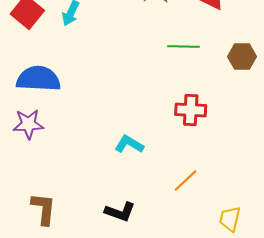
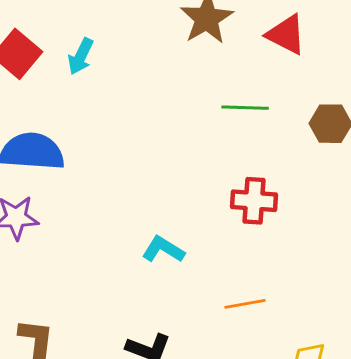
orange line: (186, 181) -> (245, 304), turned 32

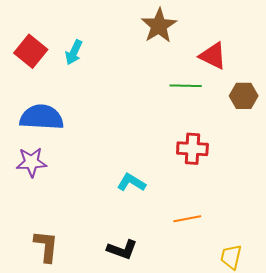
red triangle: (286, 34) -> (213, 56), moved

